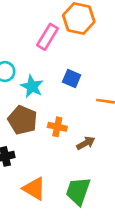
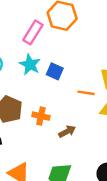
cyan star: (32, 87) -> (30, 65), moved

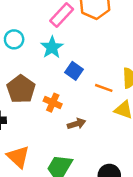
blue square: (55, 71) -> (74, 71), moved

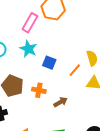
orange line: (104, 88) -> (75, 70), turned -56

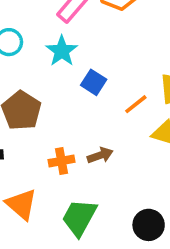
orange cross: (39, 90) -> (61, 161), moved, turned -32

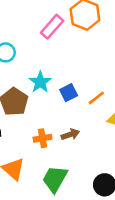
cyan star: (62, 51) -> (40, 82), moved
blue square: (94, 82) -> (69, 93), moved, turned 30

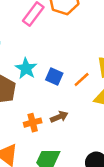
blue square: (69, 93) -> (54, 76), turned -35

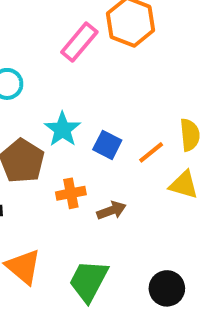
orange cross: (33, 123) -> (71, 193), moved

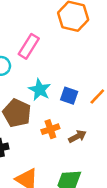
pink rectangle: (79, 42) -> (29, 46), moved

